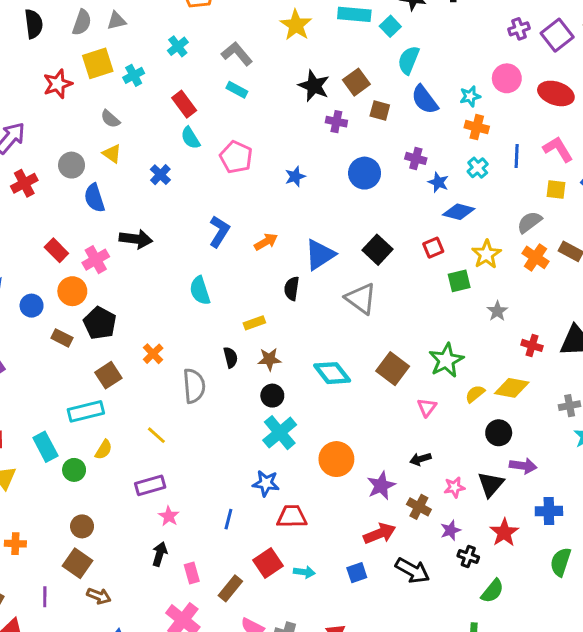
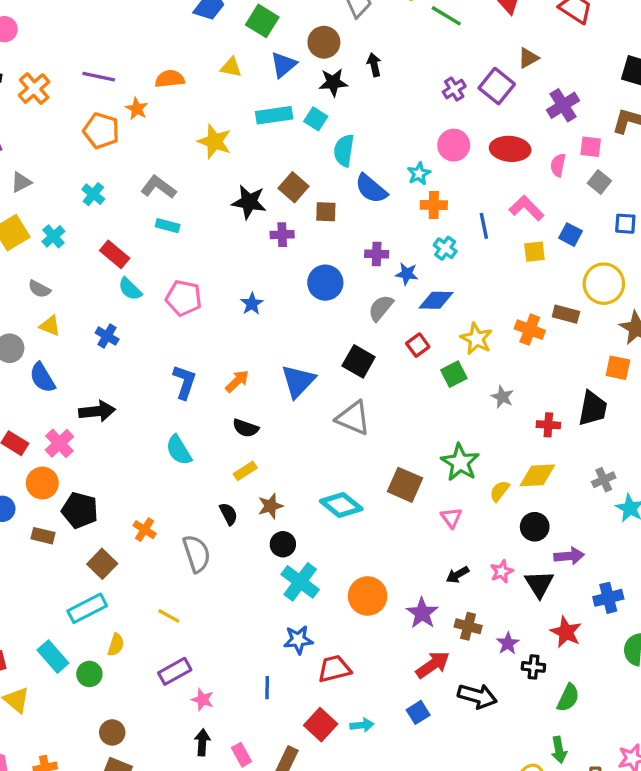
gray semicircle: (529, 222) -> (381, 308), moved
black semicircle: (292, 289) -> (246, 428), moved, turned -65
pink star: (454, 487) -> (502, 572), moved

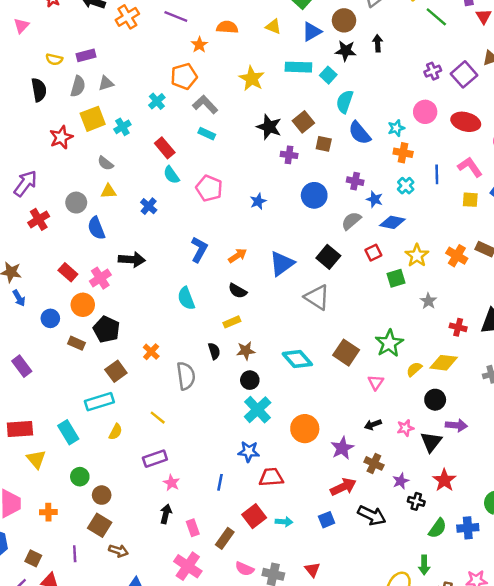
orange pentagon: (101, 131) -> (184, 76), moved, turned 30
yellow triangle: (50, 326) -> (108, 191), turned -35
blue cross: (608, 598) -> (468, 528), moved
green circle: (89, 674) -> (80, 477), moved

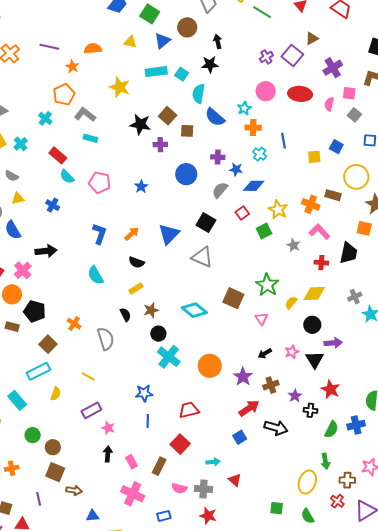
black star: (346, 51) -> (210, 64), moved
pink L-shape: (470, 167) -> (319, 232), moved
blue star: (249, 452) -> (144, 393), moved
brown cross: (374, 463) -> (271, 385), turned -35
cyan arrow: (284, 522) -> (213, 462), moved

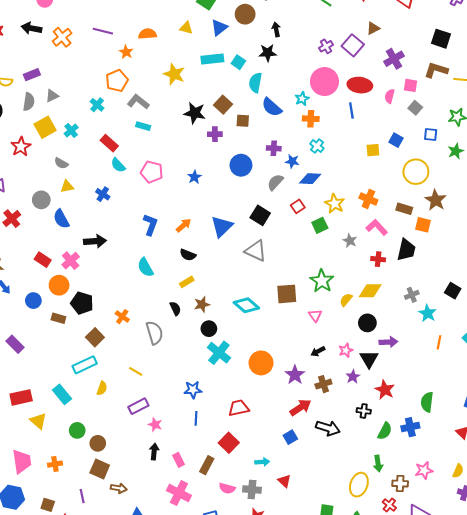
pink circle: (266, 91) -> (324, 82), size x1.4
blue line: (283, 141) -> (351, 110), moved
brown rectangle: (333, 195) -> (404, 209), moved
brown square: (233, 298) -> (287, 294), turned -30
purple star: (295, 396) -> (353, 377), moved

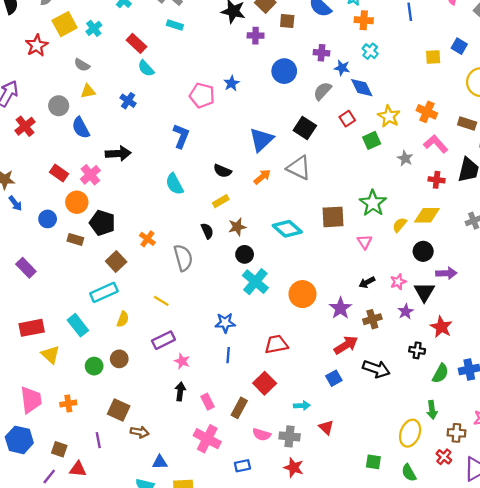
pink pentagon: (152, 172) -> (202, 95), moved
blue diamond: (310, 179) -> (362, 88), turned 60
orange arrow: (184, 225) -> (262, 177), moved
brown circle: (98, 443) -> (119, 359), moved

